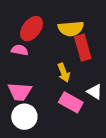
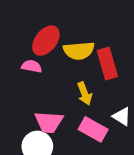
yellow semicircle: (71, 29) -> (79, 51), moved
pink trapezoid: (20, 92) -> (49, 122), moved

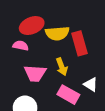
red ellipse: (46, 41) -> (32, 26), turned 30
pink trapezoid: (49, 122) -> (35, 73), moved

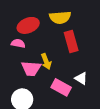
yellow semicircle: (57, 33) -> (60, 17), moved
yellow arrow: (62, 67) -> (46, 61), moved

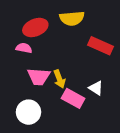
red rectangle: (71, 41) -> (100, 46), moved, turned -50
yellow arrow: (46, 61) -> (59, 79), moved

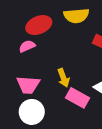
pink semicircle: (24, 48) -> (27, 46), turned -35
pink trapezoid: (39, 77) -> (28, 85), moved

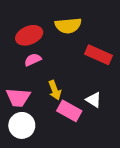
pink semicircle: (27, 46) -> (33, 60), moved

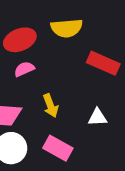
white triangle: (94, 100) -> (97, 117), turned -35
pink rectangle: (69, 111) -> (58, 148), moved

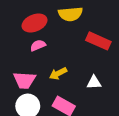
yellow arrow: (51, 106) -> (58, 73), turned 84

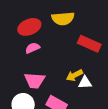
yellow arrow: (58, 73) -> (74, 75), moved
pink trapezoid: (24, 80) -> (35, 80), moved

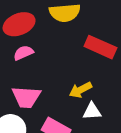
white triangle: (85, 83) -> (92, 111), moved

